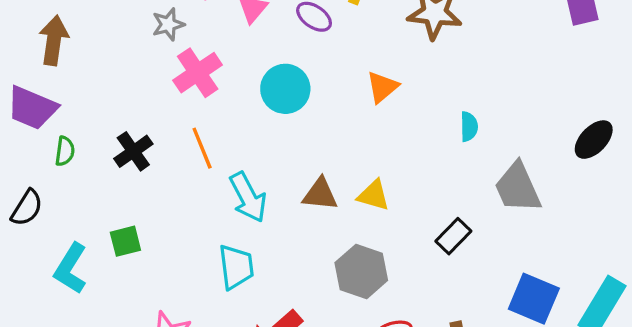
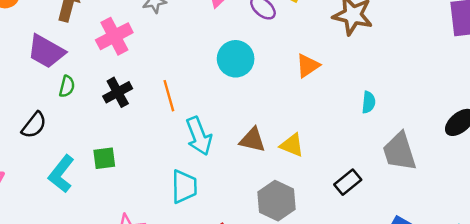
pink cross: (198, 73) -> (114, 36), moved

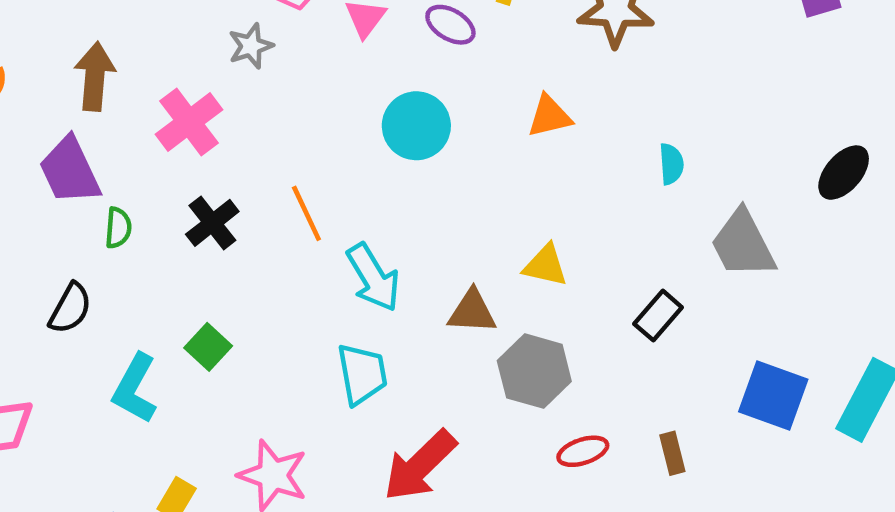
purple trapezoid: (46, 51) -> (70, 171), turned 45
orange triangle: (308, 66) -> (549, 116), turned 30
brown triangle: (252, 140) -> (472, 312), moved
green square: (104, 158) -> (208, 347), turned -30

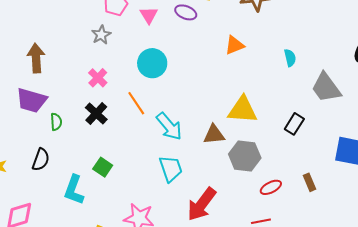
pink cross: (189, 122) -> (98, 78), moved, size x0.7
cyan circle: (416, 126) -> (152, 63), moved
purple trapezoid: (70, 171) -> (31, 100), turned -40
yellow triangle: (545, 265) -> (242, 110), size x1.5

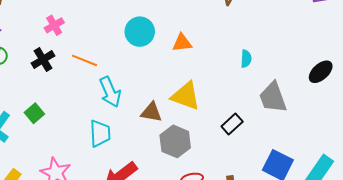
orange triangle: (234, 45) -> (182, 43), moved
cyan circle: (152, 63) -> (140, 32), moved
orange line: (136, 103) -> (84, 60), turned -50

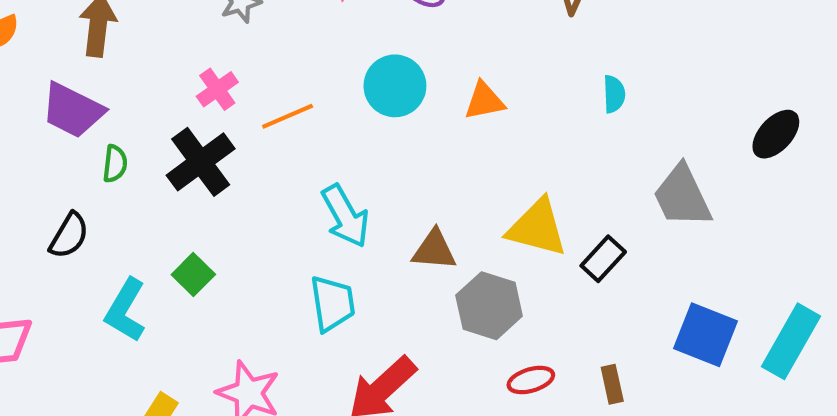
black cross: (43, 59) -> (201, 162), size x1.4
cyan semicircle: (246, 59) -> (614, 94), moved
orange line: (84, 60) -> (288, 116), moved, turned -40
yellow triangle: (186, 96) -> (537, 228), moved

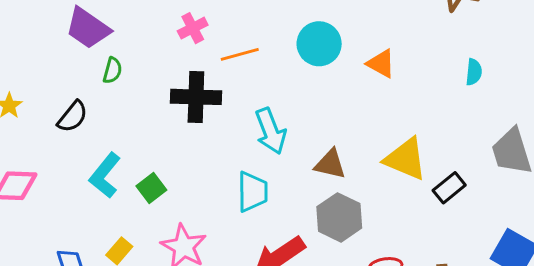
orange triangle: (484, 101) -> (381, 64), turned 32
black cross: (201, 162) -> (196, 97), moved, turned 30
green square: (193, 274) -> (151, 188), moved
gray hexagon: (489, 306) -> (339, 217), moved

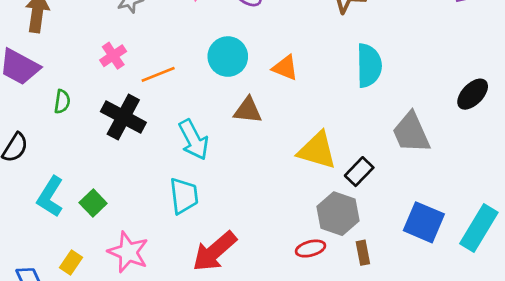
green semicircle: (112, 70) -> (62, 102), moved
cyan semicircle: (474, 72) -> (369, 66), size x1.8
black cross: (196, 97) -> (123, 117), turned 33
brown triangle: (330, 164) -> (248, 110), moved
gray hexagon: (339, 217) -> (338, 214), moved

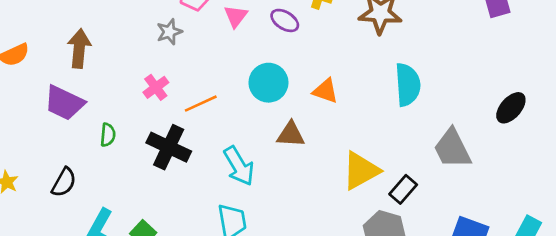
yellow triangle: (317, 150) -> (361, 171), turned -42

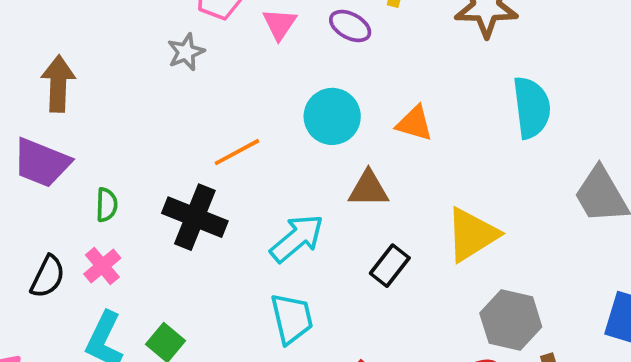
pink cross: (156, 87) -> (102, 266), moved
cyan arrow: (239, 166) -> (297, 238), turned -96
black rectangle: (403, 189) -> (390, 266), moved

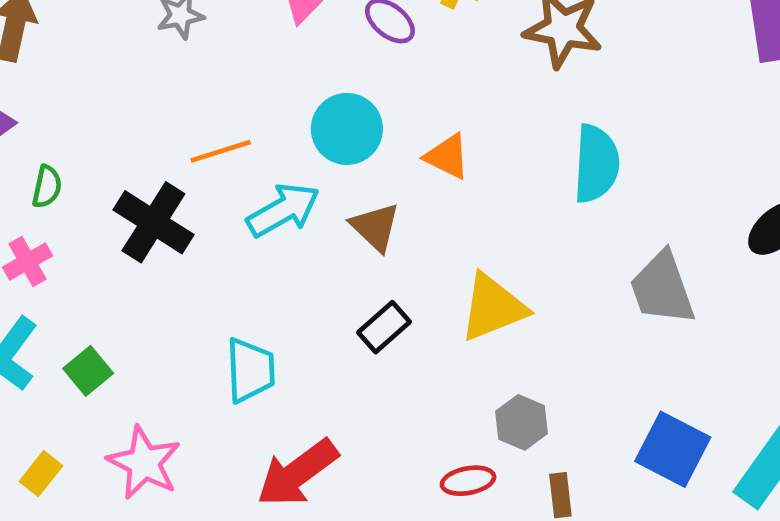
brown triangle: (368, 189) -> (375, 227), turned 33
cyan arrow: (297, 238) -> (283, 210), moved
gray hexagon: (511, 320) -> (522, 422), size x0.7

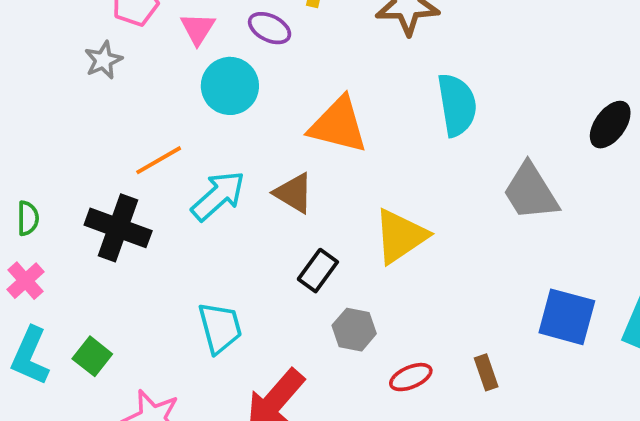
cyan circle: (347, 129) -> (230, 86), moved
orange triangle: (447, 156) -> (338, 125), size x1.6
gray hexagon: (522, 422) -> (354, 330), moved

